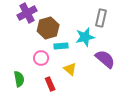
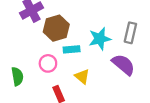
gray rectangle: (101, 18) -> (130, 33), moved
green semicircle: (19, 79) -> (17, 76), moved

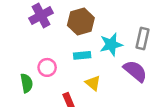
brown hexagon: (56, 28) -> (81, 22), moved
pink circle: (48, 63) -> (47, 67), moved

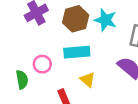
cyan star: (111, 45) -> (105, 20), moved, turned 30
cyan rectangle: (82, 55) -> (77, 52), size x1.5

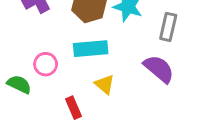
green semicircle: (22, 80) -> (19, 84), turned -54

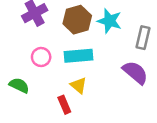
pink circle: (46, 64) -> (41, 57), moved
yellow triangle: (105, 84) -> (79, 85), moved

